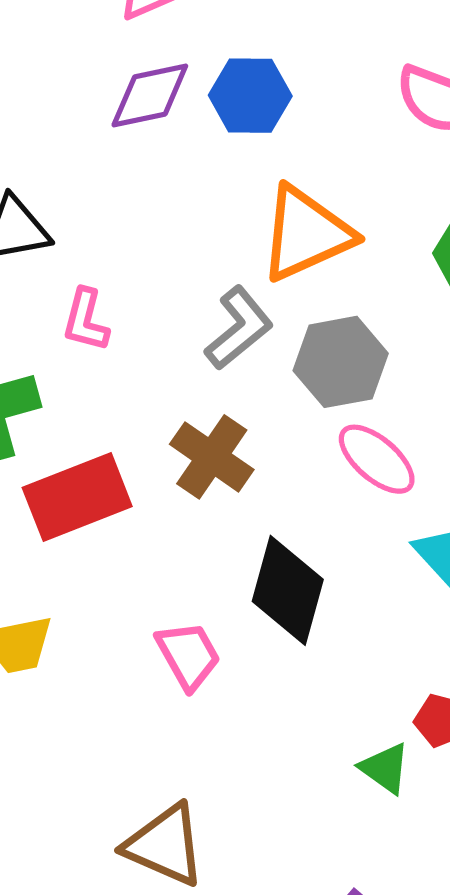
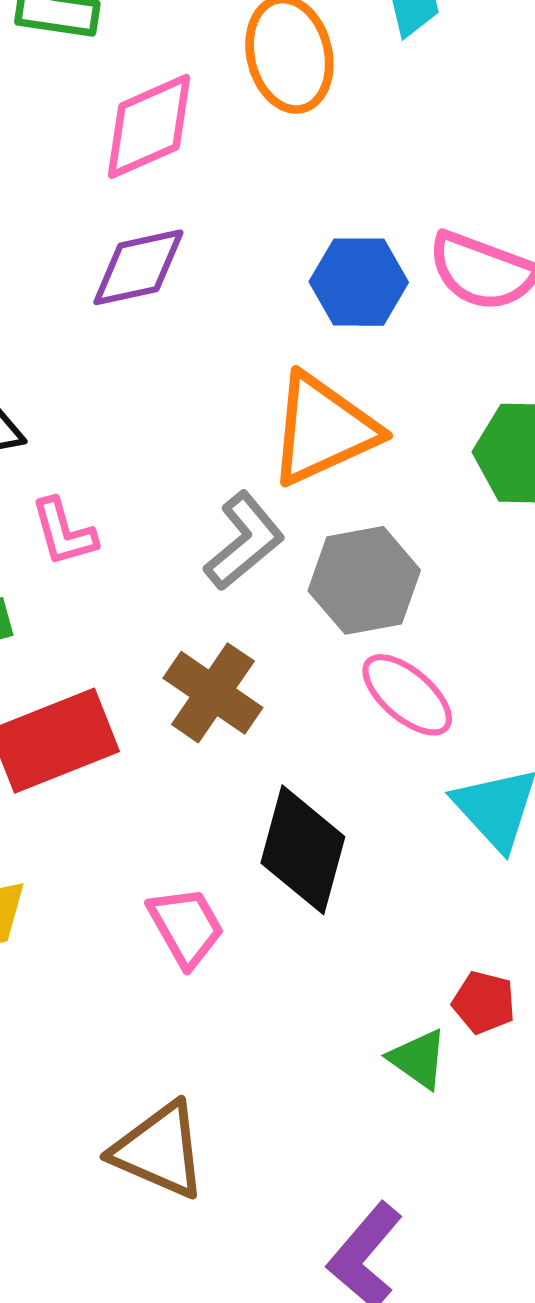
blue hexagon: (250, 96) -> (359, 282), moved
pink L-shape: (86, 320) -> (64, 532), turned -30

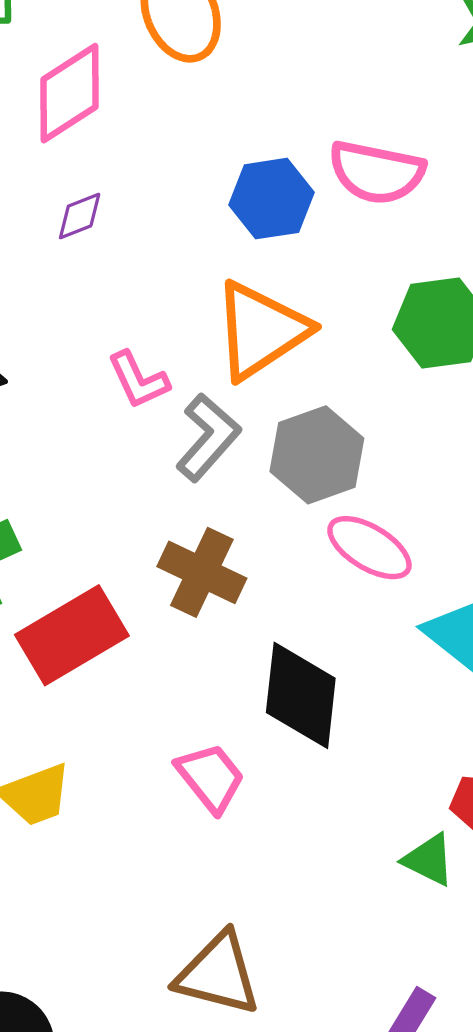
purple diamond: (138, 267) -> (80, 216), size x0.6
pink L-shape: (64, 532) -> (138, 380), moved

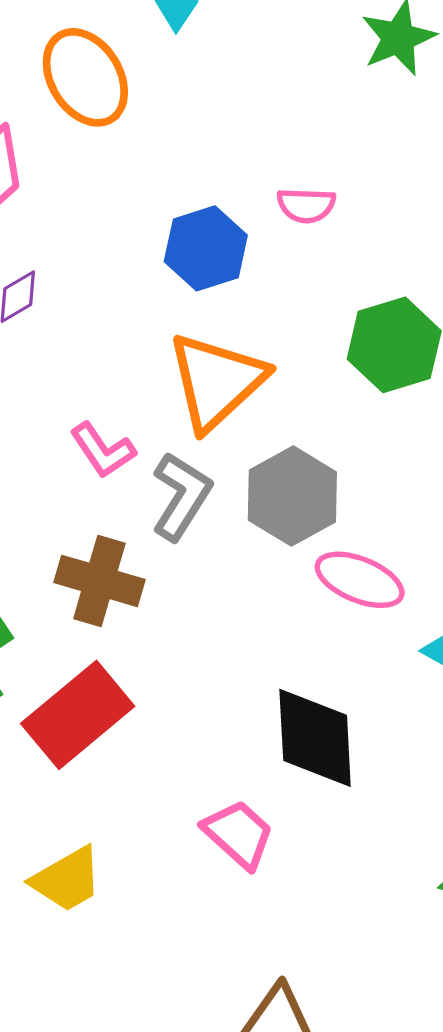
pink semicircle: (377, 172) -> (306, 205), size x0.6
brown cross: (202, 572) -> (99, 581), moved

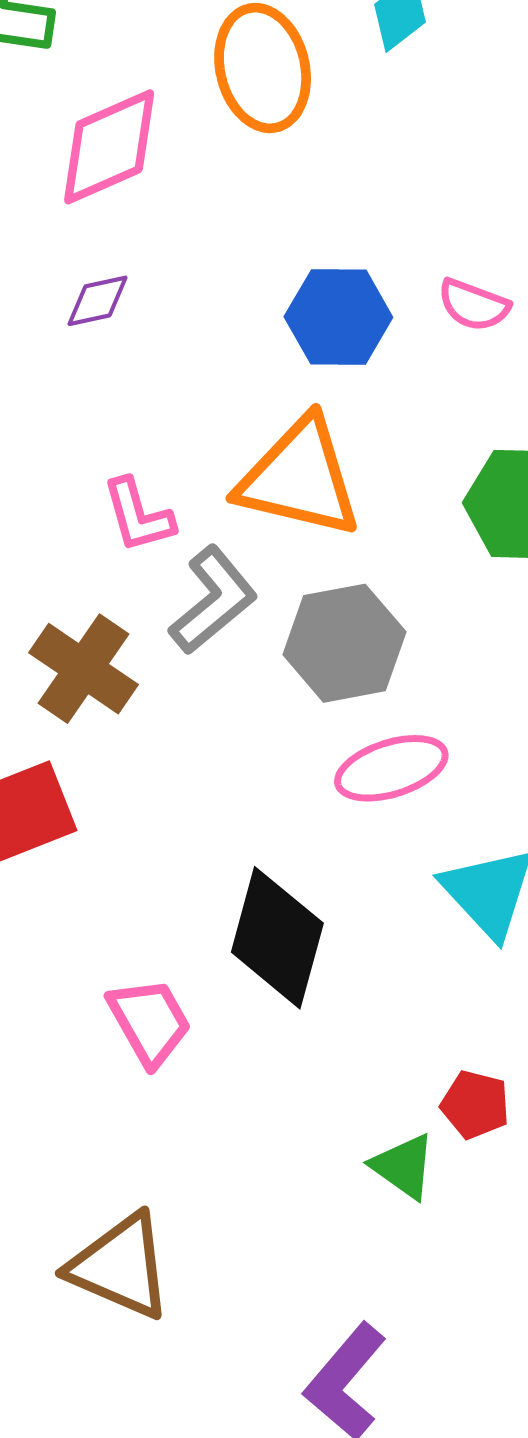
orange triangle: (216, 381) -> (299, 478), turned 38
pink ellipse: (360, 580) -> (391, 768), turned -58

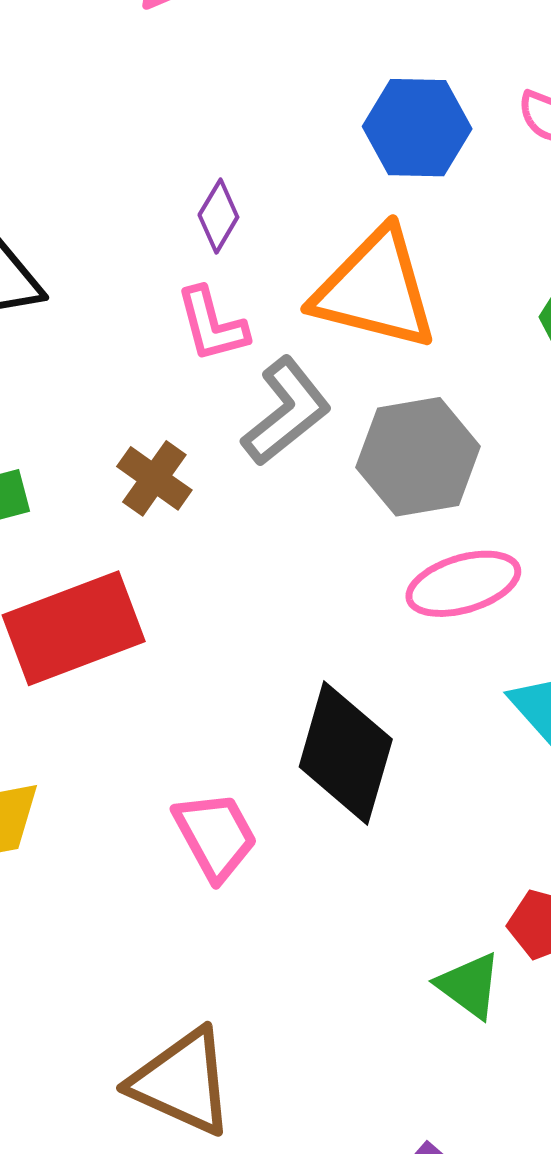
purple diamond: (98, 301) -> (218, 216), moved, turned -48
brown cross: (84, 669) -> (154, 478), size x0.7

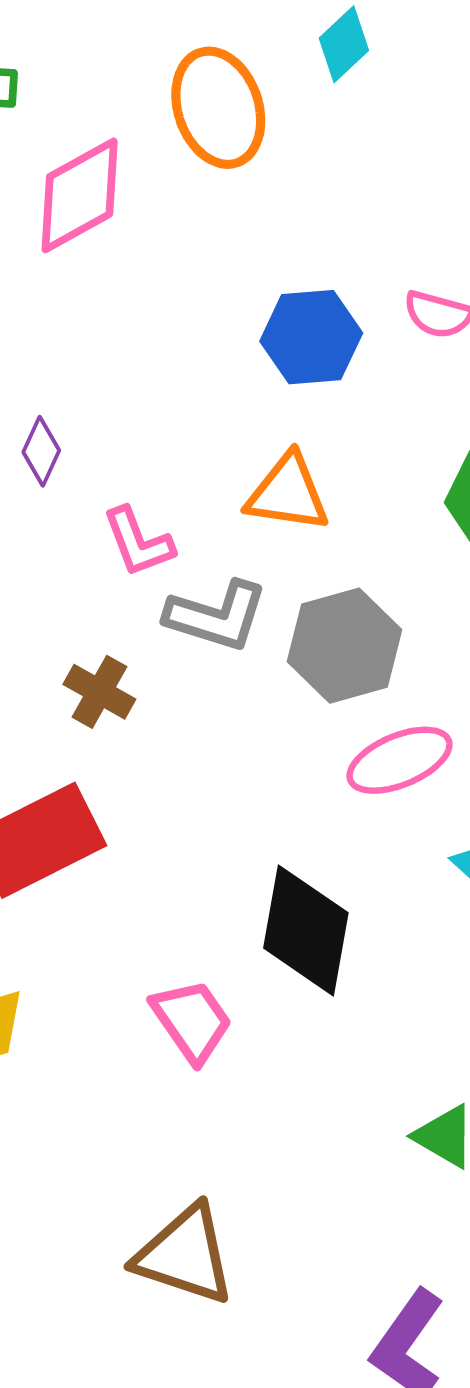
purple diamond: (218, 216) -> (41, 451), moved
orange triangle: (375, 290) -> (288, 493), size x0.7
gray L-shape: (286, 411) -> (216, 616), turned 62

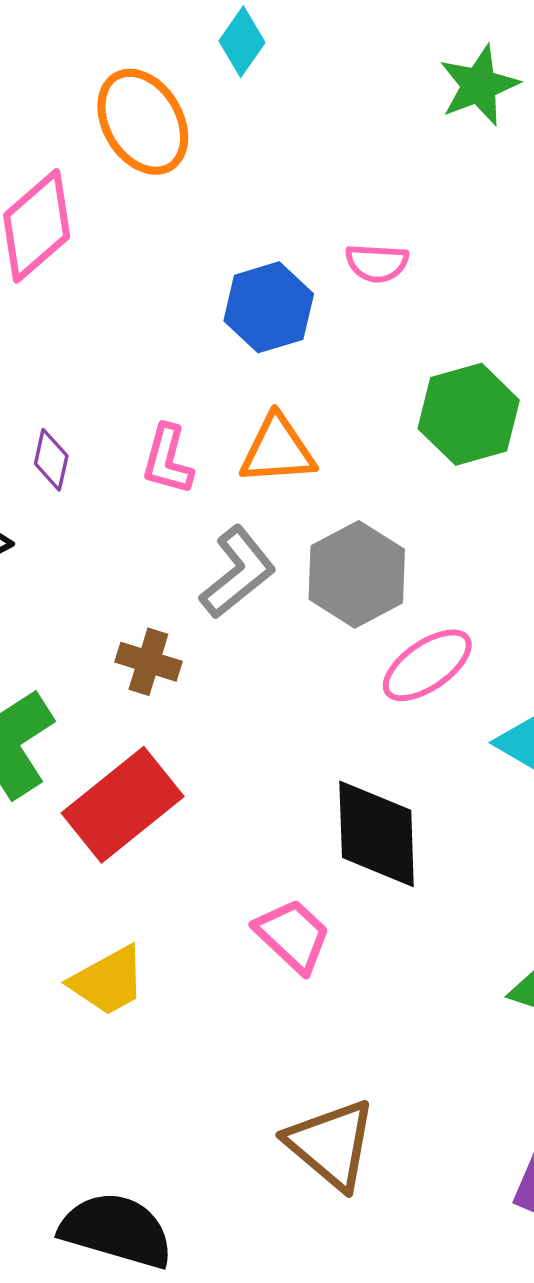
pink L-shape: (138, 542) -> (168, 460), moved, turned 48
gray L-shape: (216, 616) -> (238, 572), turned -44
brown triangle: (185, 1255) -> (331, 1144), turned 34

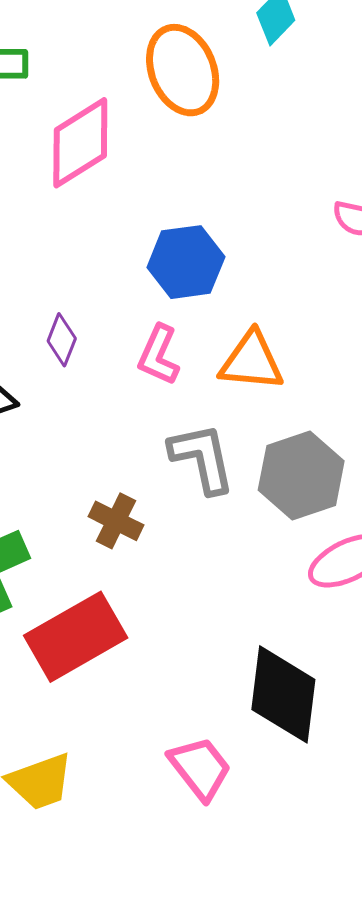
blue hexagon: (269, 307) -> (186, 262), moved
gray L-shape: (238, 572) -> (202, 458), turned -72

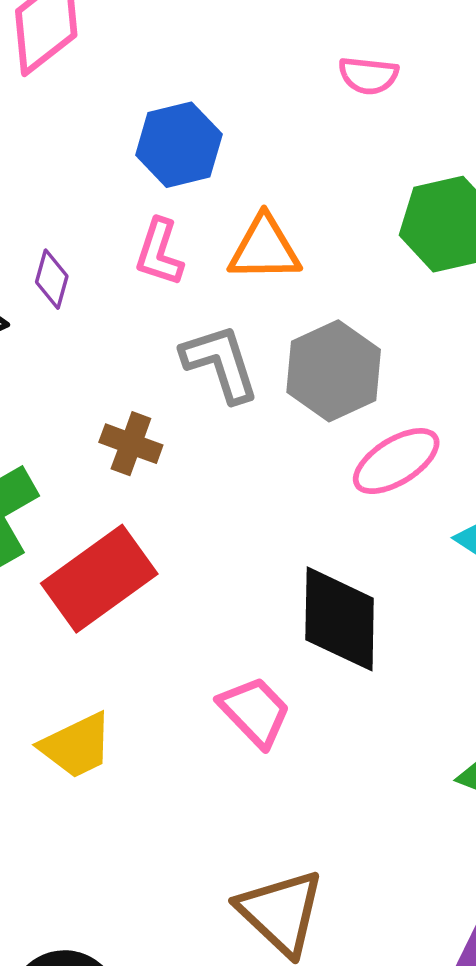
purple diamond: (62, 340) -> (52, 279), moved

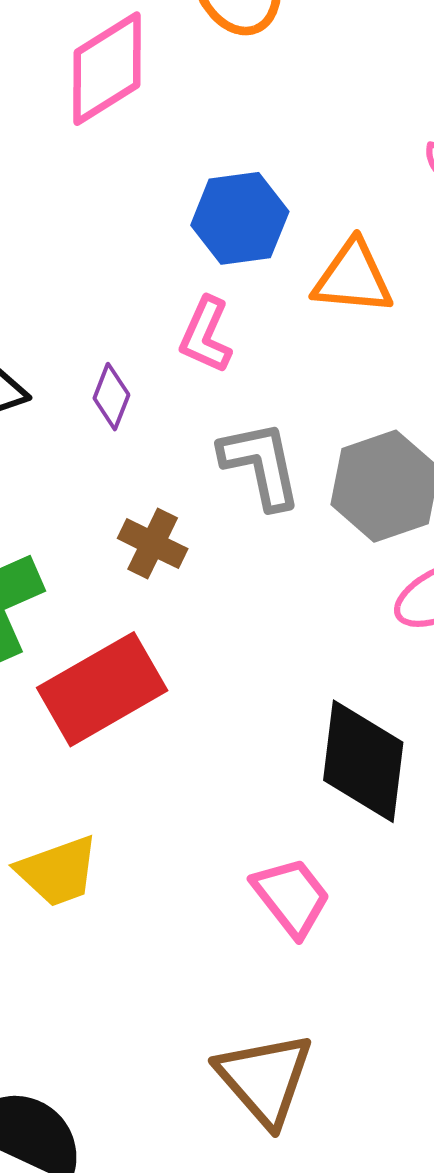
orange triangle: (264, 248) -> (353, 278), moved
purple diamond: (52, 279) -> (111, 397), moved
pink trapezoid: (255, 712) -> (291, 897), moved

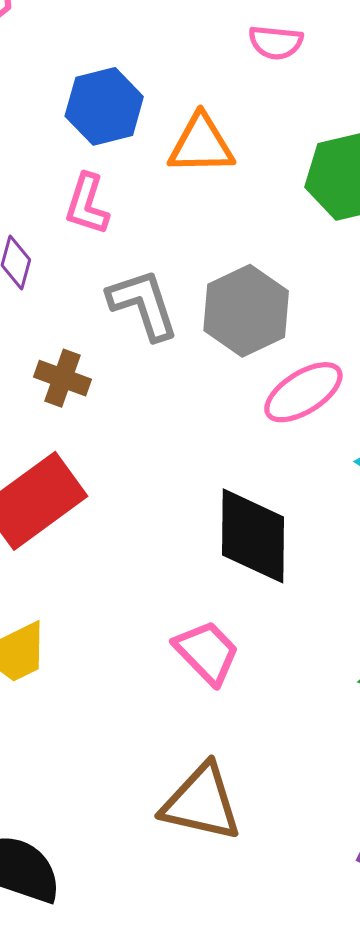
brown triangle: (265, 1079) -> (201, 803), turned -30

